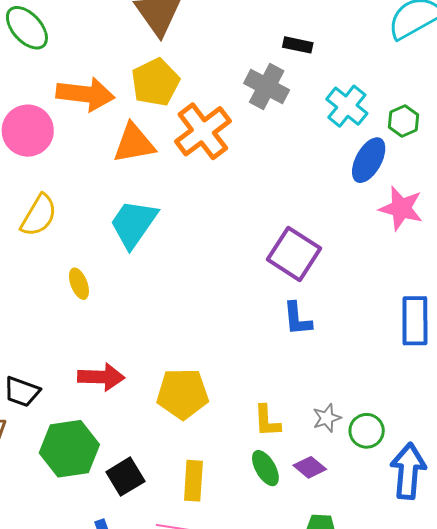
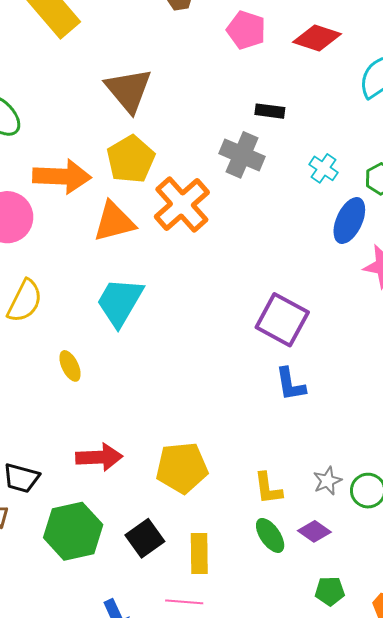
cyan cross: (347, 106) -> (324, 168), size x0.7
black square: (125, 477) -> (145, 538), moved

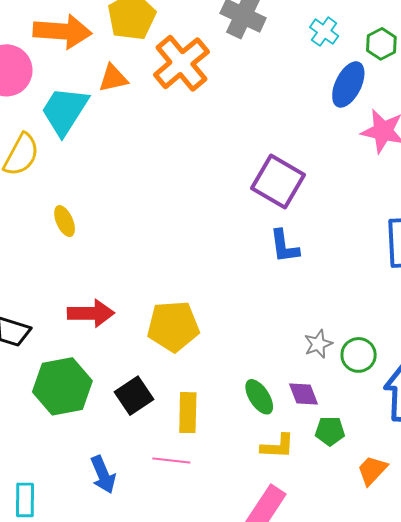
orange triangle: (114, 222) -> (113, 78), size x0.7
cyan trapezoid: (120, 302) -> (65, 111), moved
yellow L-shape: (268, 488) -> (278, 446), moved, turned -81
purple diamond: (314, 531) -> (304, 394), turned 32
green pentagon: (330, 591) -> (330, 431), moved

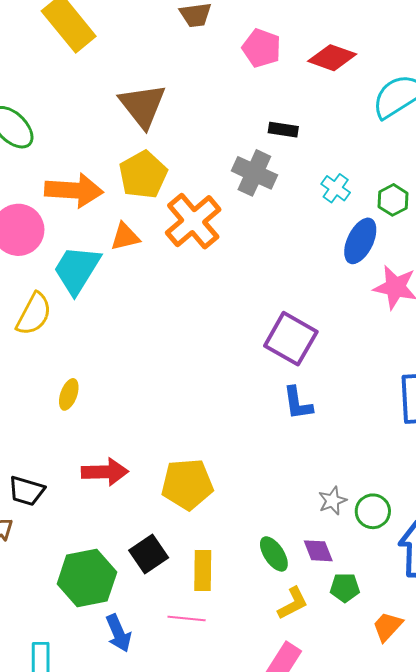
yellow ellipse: (65, 221) -> (69, 394), moved, turned 44
green hexagon: (62, 386) -> (87, 578), moved
yellow L-shape: (278, 446) -> (293, 603), turned -30

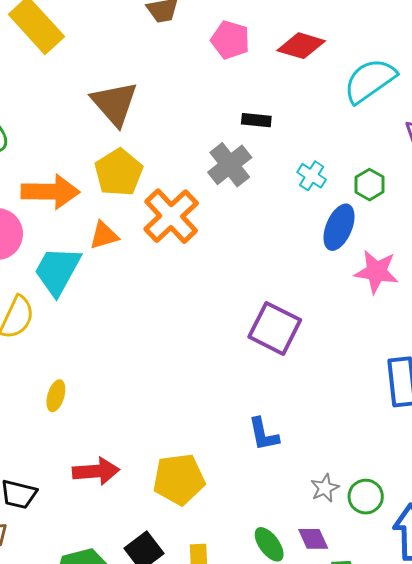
gray cross: (254, 173) -> (230, 165), turned 30
blue L-shape: (298, 403) -> (263, 434), moved

